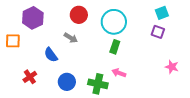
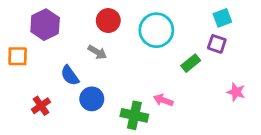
green rectangle: (115, 47) -> (191, 63), moved, turned 32
blue circle: (67, 82) -> (92, 99), moved

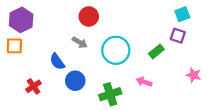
purple hexagon: (45, 25) -> (21, 20), moved
cyan circle: (156, 30) -> (116, 50), moved
pink arrow: (163, 100) -> (144, 82), moved
green cross: (134, 115) -> (110, 94), turned -30

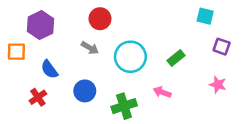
cyan square: (182, 14) -> (205, 16), turned 35
purple hexagon: (21, 20) -> (40, 25), moved
purple square: (178, 36) -> (222, 47), moved
blue semicircle: (57, 62) -> (49, 69), moved

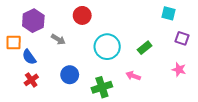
gray arrow: (90, 48) -> (58, 39), moved
blue semicircle: (49, 69) -> (29, 57), moved

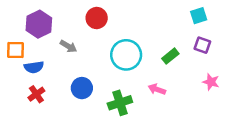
cyan square: (168, 13) -> (199, 16), turned -32
purple square: (182, 38) -> (202, 45), moved
blue semicircle: (29, 57) -> (34, 67), turned -63

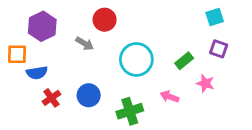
gray arrow: (68, 46) -> (85, 44), moved
pink star: (211, 82) -> (205, 83), moved
red cross: (36, 94) -> (51, 98), moved

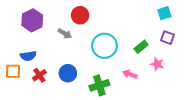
orange square: (17, 54) -> (13, 71), moved

